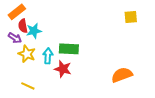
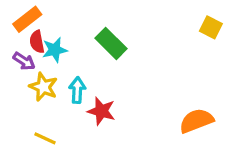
yellow square: (131, 17) -> (211, 27), turned 32
green rectangle: (69, 49) -> (111, 43), moved, turned 42

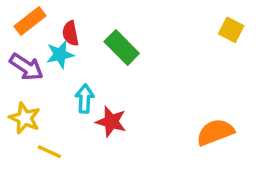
red semicircle: (37, 42) -> (71, 33), moved
purple arrow: (24, 61) -> (26, 67), size x1.4
yellow star: (43, 87) -> (25, 118), moved

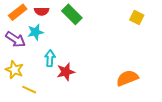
red semicircle: (71, 33) -> (42, 11), moved, turned -80
green rectangle: (122, 47) -> (72, 14), moved
red star: (111, 122) -> (66, 72), turned -30

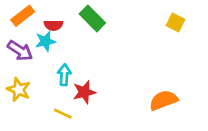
red semicircle: (42, 11) -> (54, 25), moved
yellow line: (29, 90) -> (63, 114), moved

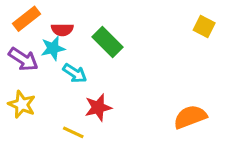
green rectangle: (92, 18) -> (108, 42), moved
cyan arrow: (64, 75) -> (75, 73), moved, turned 120

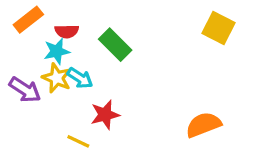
yellow square: (204, 26) -> (218, 28), size x1.4
purple arrow: (23, 59) -> (25, 90), moved
yellow star: (22, 104) -> (57, 78), moved

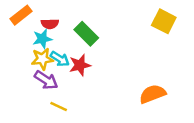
yellow star: (57, 78) -> (42, 59), turned -30
purple arrow: (25, 90) -> (46, 80), moved
red star: (105, 115) -> (80, 65), moved

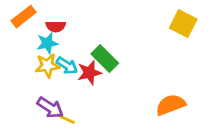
green rectangle: (86, 34) -> (105, 59), moved
purple arrow: (46, 80) -> (50, 108), moved

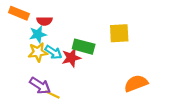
orange rectangle: (24, 17) -> (19, 13), turned 60
yellow square: (183, 24) -> (119, 33), moved, turned -30
green rectangle: (105, 59) -> (84, 47), turned -30

